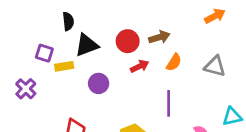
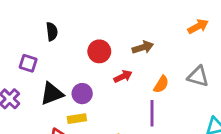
red circle: (128, 41) -> (99, 51), moved
black triangle: (87, 45) -> (52, 94), moved
orange semicircle: (174, 62) -> (161, 84), moved
yellow rectangle: (64, 66) -> (77, 119), moved

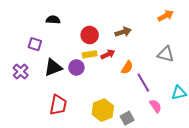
black semicircle: (52, 32) -> (53, 20), turned -80
orange semicircle: (161, 84) -> (127, 67), moved
purple line: (152, 113) -> (143, 83), moved, turned -30
yellow rectangle: (77, 119) -> (90, 54), moved

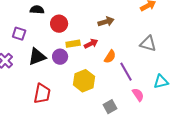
red circle: (90, 35) -> (59, 24), moved
yellow hexagon: (103, 110) -> (84, 81), moved

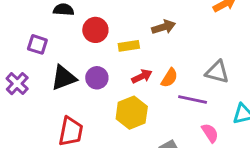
yellow rectangle: (73, 44) -> (129, 46), moved
red arrow: (91, 44) -> (142, 76), moved
gray triangle: (148, 44) -> (217, 72), moved
purple line: (126, 72) -> (193, 100), turned -48

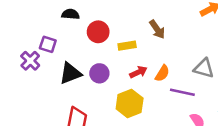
brown arrow: (164, 27) -> (157, 29), turned 72
purple cross: (17, 84) -> (30, 61), moved

